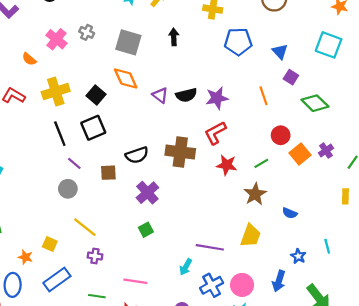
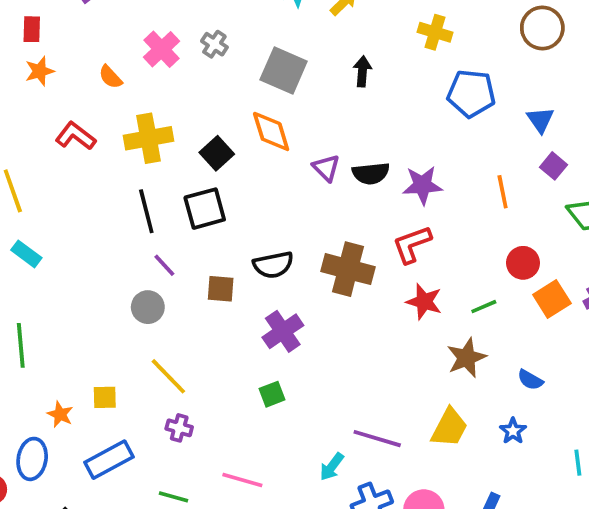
blue semicircle: (290, 213) -> (530, 380), moved
yellow square: (50, 244) -> (105, 397), turned -32
blue star: (298, 256) -> (513, 431), moved

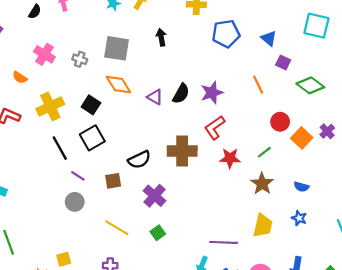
gray cross: (214, 44) -> (80, 59), moved
black semicircle: (371, 173) -> (181, 94), turned -40
yellow line: (168, 376) -> (117, 228), moved

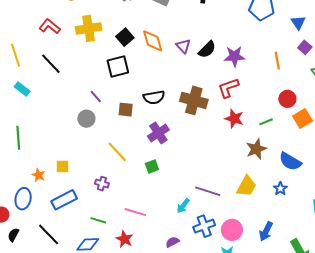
orange diamond: (118, 85) -> (153, 41), moved
black line: (60, 148) -> (51, 64), moved, turned -30
blue semicircle: (301, 187) -> (290, 161), size x1.6

